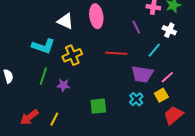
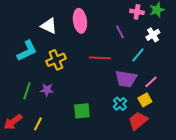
white cross: (169, 30) -> (153, 35), turned 32
cyan L-shape: (43, 46) -> (27, 51), turned -45
green line: (43, 76) -> (27, 91), moved
red trapezoid: (173, 115) -> (138, 121), moved

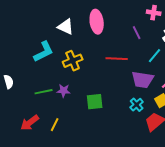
green line: (27, 91) -> (44, 92), turned 60
green square: (82, 111) -> (95, 102), moved

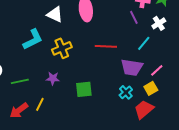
purple line: (137, 33) -> (134, 17), moved
green line: (44, 92) -> (20, 81), moved
yellow line: (55, 125) -> (40, 104), moved

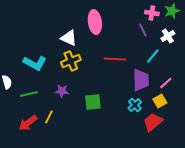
white triangle: (55, 14) -> (69, 38), moved
cyan L-shape: (33, 39) -> (35, 63), moved, turned 55
purple trapezoid: (132, 67) -> (141, 80), turned -100

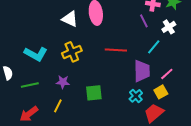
white triangle: (69, 38) -> (70, 19), moved
yellow line: (49, 117) -> (58, 106), moved

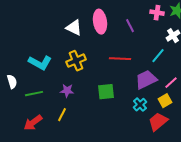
purple line: (144, 21) -> (130, 26), moved
purple trapezoid: (142, 71) -> (146, 80), turned -115
green square: (94, 93) -> (106, 92), moved

